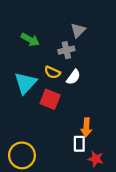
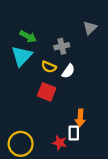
gray triangle: (78, 30) -> (90, 28), moved
cyan triangle: (25, 83) -> (22, 56), moved
red star: (96, 159) -> (60, 143), moved

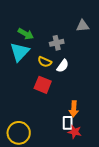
gray triangle: (90, 28) -> (83, 26), turned 40
red star: (60, 143) -> (75, 132), moved

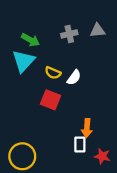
gray cross: (57, 43) -> (69, 34), moved
red star: (75, 132) -> (102, 156), moved

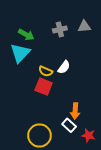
yellow semicircle: (53, 73) -> (46, 71), moved
white rectangle: (80, 145) -> (69, 125), turned -48
yellow circle: (22, 156) -> (39, 135), moved

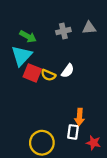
red square: (44, 87) -> (32, 73), moved
white rectangle: (69, 125) -> (73, 132), turned 56

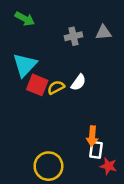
green arrow: (28, 36) -> (25, 19), moved
yellow semicircle: (48, 75) -> (56, 87), turned 128
white rectangle: (73, 132) -> (96, 150), moved

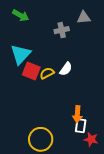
gray triangle: (103, 32) -> (84, 17), moved

